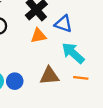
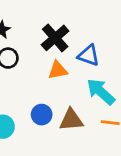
blue circle: (15, 81) -> (42, 115), moved

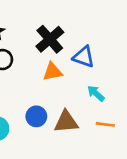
cyan arrow: (101, 92) -> (96, 93), size x0.6

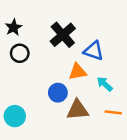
orange triangle: (53, 72) -> (78, 72), moved
blue circle: (36, 116) -> (58, 93), moved

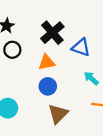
orange triangle: (78, 72) -> (47, 62), moved
brown triangle: (78, 110) -> (58, 114), moved, turned -40

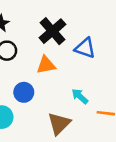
cyan arrow: (91, 78) -> (80, 96), moved
blue circle: (48, 86) -> (24, 92), moved

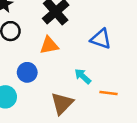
blue triangle: (85, 48) -> (101, 39), moved

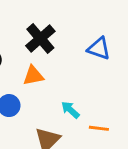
blue triangle: (101, 39) -> (99, 48), moved

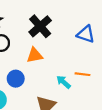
orange line: (99, 128) -> (82, 74), moved

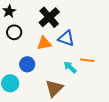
blue triangle: (86, 34) -> (66, 38), moved

